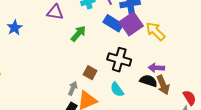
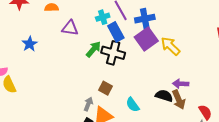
blue rectangle: (113, 23) -> (116, 32), moved, turned 30
black cross: (119, 60) -> (113, 53), moved
purple arrow: (156, 68) -> (181, 84), moved

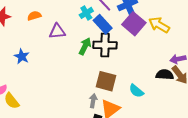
brown square: (106, 88) -> (106, 81), size x1.5

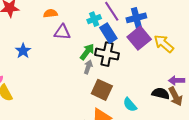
orange semicircle: (34, 16) -> (50, 13), moved
gray arrow: (93, 101) -> (88, 67), moved

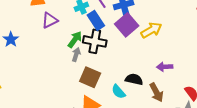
purple triangle: (62, 32) -> (50, 20), turned -30
yellow arrow: (164, 44) -> (151, 30), turned 110
black semicircle: (161, 94) -> (134, 79), moved
brown arrow: (176, 96) -> (156, 92), moved

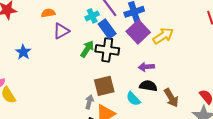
gray arrow: (76, 55) -> (89, 102), moved
purple arrow: (165, 67) -> (146, 67), moved
brown square: (90, 77) -> (104, 86), turned -35

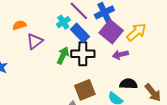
purple arrow: (146, 67) -> (120, 55), moved

